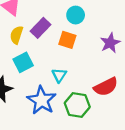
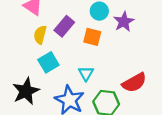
purple star: (110, 43) -> (124, 22), moved

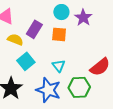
yellow semicircle: (40, 35) -> (15, 40), turned 105

